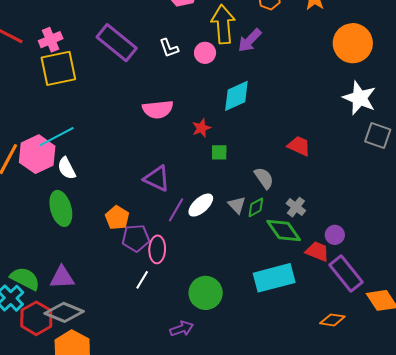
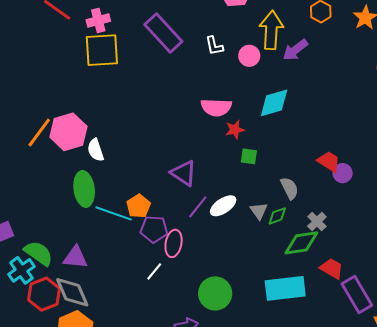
pink semicircle: (158, 109) -> (216, 107), moved
cyan line: (57, 137) -> (114, 213), moved, turned 39
green diamond: (284, 230) -> (301, 243), turned -72
purple circle: (335, 235) -> (343, 173), moved
gray diamond: (64, 312) -> (72, 292), turned 36

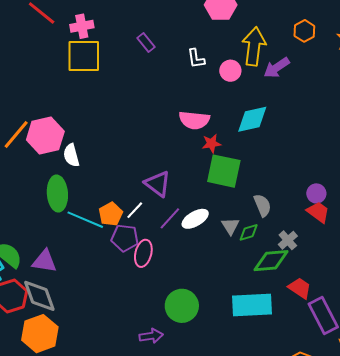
purple rectangle: (163, 33) -> (146, 43), size x0.5
green square: (249, 156) -> (224, 171), size x2.0
red trapezoid: (329, 161) -> (318, 212), moved
white line: (154, 271) -> (135, 210), moved

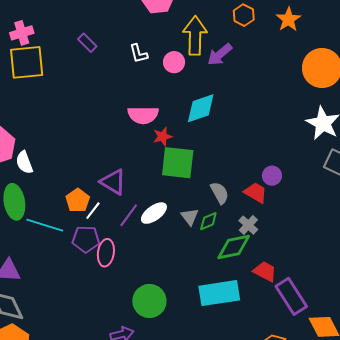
red trapezoid: (318, 212) -> (256, 192), moved
orange pentagon: (111, 214) -> (78, 200), moved

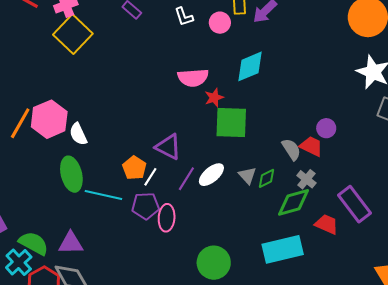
yellow square: (27, 62) -> (73, 34), turned -36
gray semicircle: (220, 193) -> (291, 149), moved
purple rectangle: (291, 296) -> (355, 204), moved

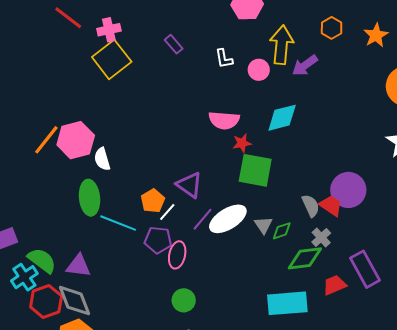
purple circle: (326, 128) -> (348, 190), size x1.8
white ellipse: (211, 175) -> (228, 219), size x1.4
red trapezoid: (327, 224) -> (334, 285), turned -55
green circle: (214, 263) -> (184, 300), moved, size x0.7

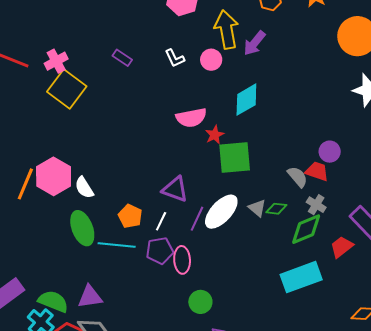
purple circle: (348, 190) -> (330, 152), size x0.6
orange pentagon: (153, 201) -> (130, 216), moved
green diamond: (282, 231) -> (276, 209), turned 40

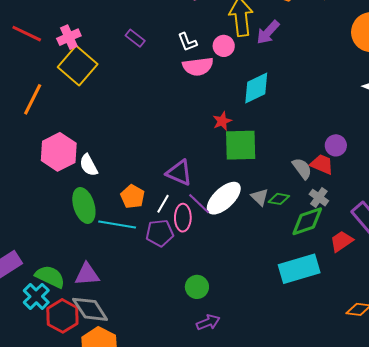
pink semicircle: (191, 118) -> (198, 66), moved
orange line: (25, 184) -> (33, 99), moved
purple line: (197, 219) -> (199, 204), turned -75
pink ellipse: (182, 260) -> (183, 218), moved

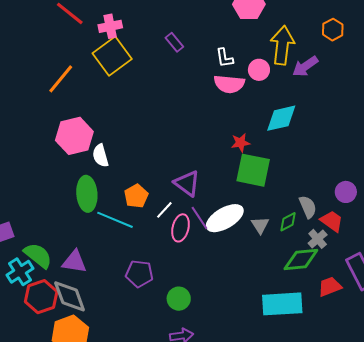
red trapezoid: (322, 164) -> (332, 221), moved
green diamond: (279, 199) -> (288, 222), moved, turned -50
purple pentagon: (160, 233) -> (139, 274), moved

